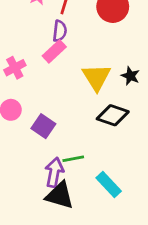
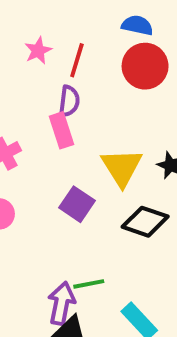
pink rectangle: (54, 51) -> (61, 130), turned -65
purple square: (43, 126) -> (77, 204), moved

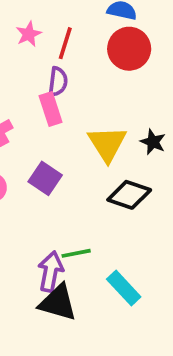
purple square: (77, 204) -> (45, 178), moved

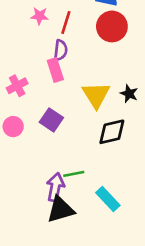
pink star: (29, 34) -> (39, 16), turned 30
black diamond: (129, 195) -> (112, 132), turned -32
black triangle: (58, 303) -> (61, 209), turned -32

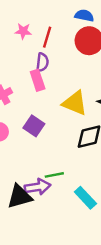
yellow triangle: (96, 95) -> (75, 103), turned -36
purple arrow: (55, 187) -> (38, 187), turned 70
black triangle: (61, 209) -> (20, 197), moved

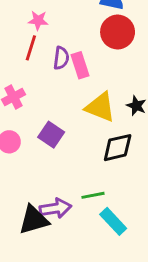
red line: (47, 37) -> (31, 48), moved
pink rectangle: (38, 80) -> (80, 65), moved
green line: (54, 175) -> (93, 195), moved

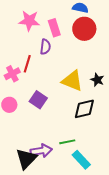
pink star: (38, 20) -> (29, 21), size x1.5
red line: (31, 48) -> (27, 64), moved
pink rectangle: (80, 65) -> (54, 28), moved
black triangle: (34, 220) -> (26, 159), turned -30

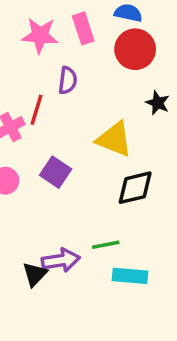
pink rectangle: (54, 28) -> (83, 28), moved
black star: (97, 80) -> (158, 103), moved
black triangle: (26, 159) -> (35, 274), size x0.7
cyan rectangle: (81, 160) -> (130, 276), turned -42

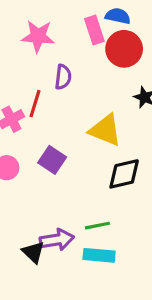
pink rectangle: (83, 28) -> (94, 30), moved
black triangle: (35, 274) -> (33, 252), turned -30
cyan rectangle: (130, 276) -> (99, 255), moved

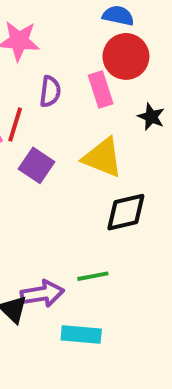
pink rectangle: (94, 30) -> (101, 90), moved
purple square: (52, 160) -> (36, 165), moved
cyan rectangle: (99, 255) -> (81, 335), moved

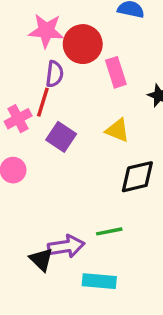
red circle: (126, 56) -> (83, 44), moved
purple semicircle: (50, 91) -> (55, 74), moved
yellow triangle: (103, 158) -> (118, 130), size x0.7

